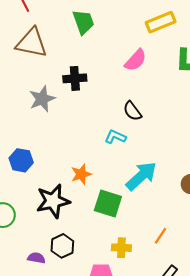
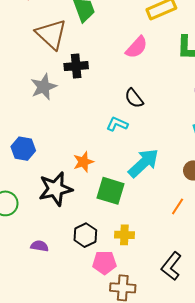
brown triangle: (32, 43) -> (51, 34), moved, turned 32
orange line: (161, 236) -> (178, 206), moved
black hexagon: (62, 246) -> (85, 235), moved

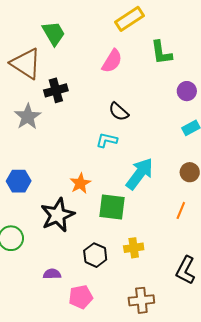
pink pentagon: (104, 263) -> (81, 297), moved

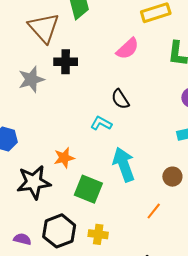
cyan arrow: (140, 174) -> (124, 165), turned -72
black hexagon: (95, 255) -> (59, 231), size x1.4
purple semicircle: (52, 274) -> (22, 239), moved

